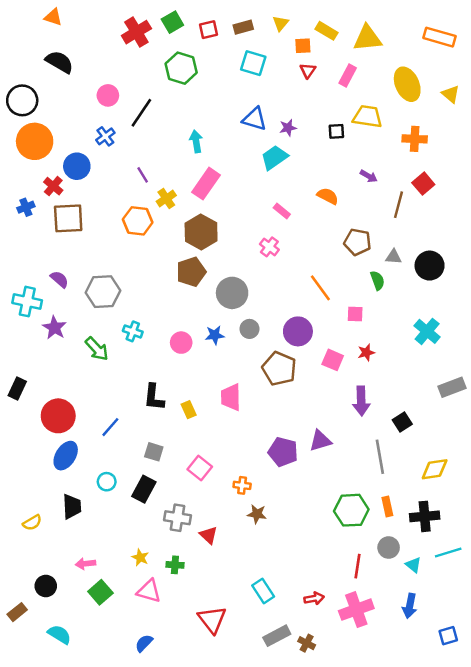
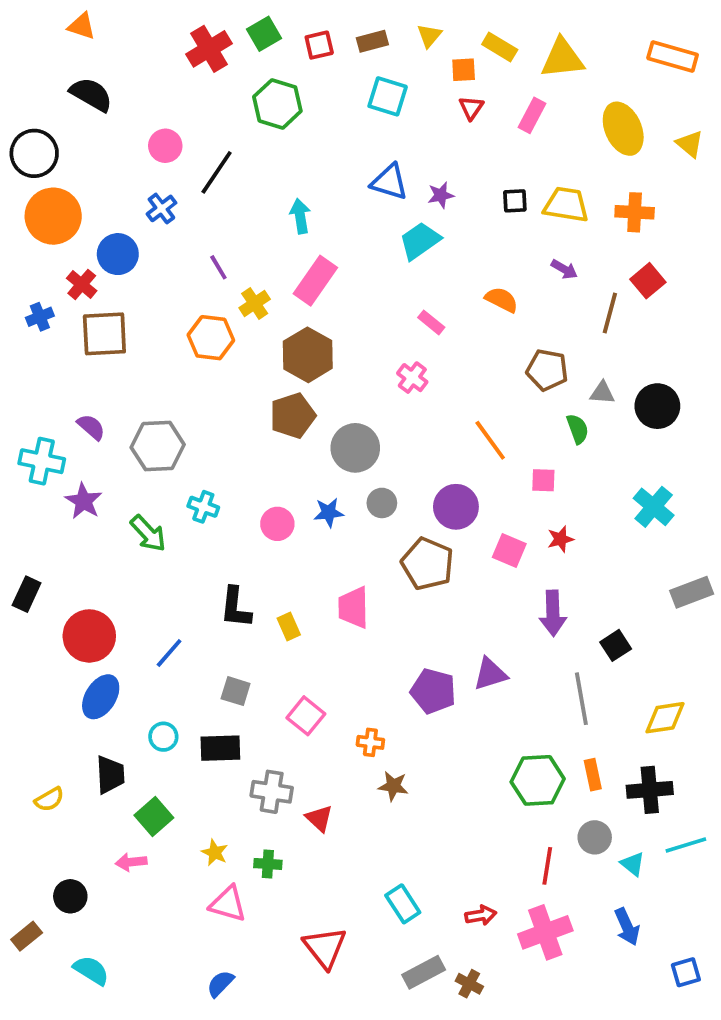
yellow trapezoid: (367, 117) -> (566, 205), moved
black rectangle: (144, 489) -> (220, 748), turned 60
green square: (100, 592) -> (154, 816), moved
blue arrow: (410, 606) -> (627, 927), turned -35

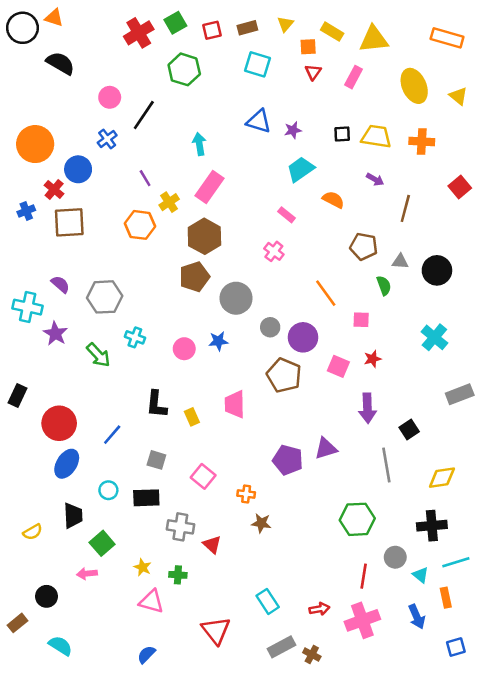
black circle: (34, 153) -> (22, 28), moved
cyan trapezoid: (420, 241) -> (300, 169), moved
red square: (648, 281) -> (460, 187), moved
gray circle: (382, 503) -> (270, 327), moved
orange rectangle: (593, 775) -> (446, 598), moved

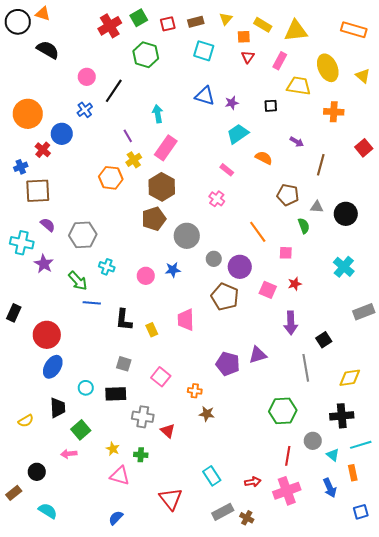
yellow trapezoid: (376, 136) -> (299, 86), moved
purple line: (145, 178) -> (128, 136), moved
brown square: (69, 222) -> (38, 191), moved
blue line: (112, 435) -> (92, 303), moved, turned 54

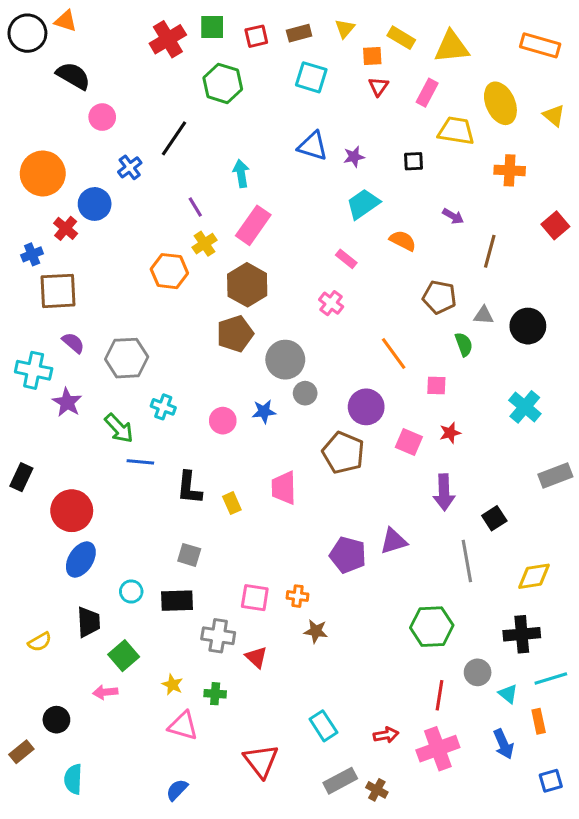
green square: (139, 18) -> (212, 27), turned 30
pink circle: (87, 77) -> (102, 117), moved
gray circle: (214, 259) -> (305, 393), moved
pink square: (161, 377) -> (255, 598), moved, turned -30
cyan semicircle: (48, 511) -> (73, 779), turned -120

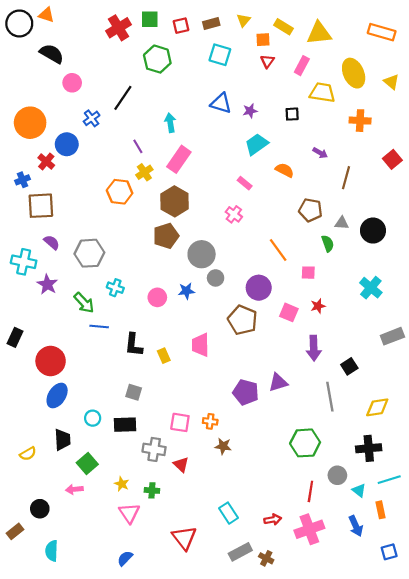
pink triangle: (183, 726) -> (129, 513), turned 40

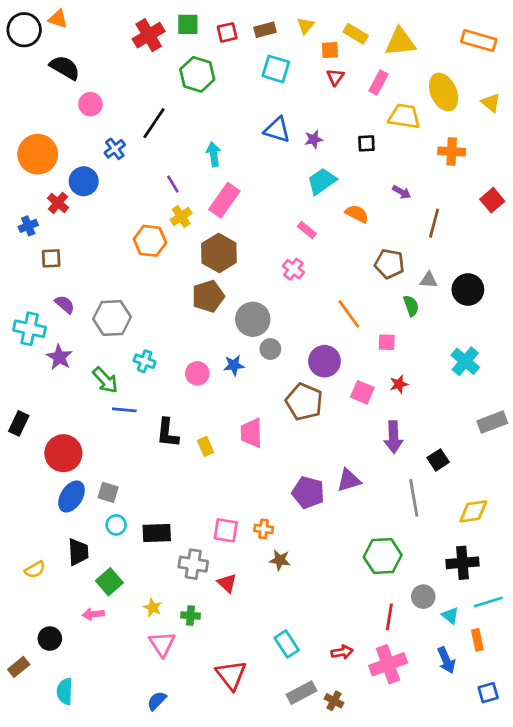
brown square: (41, 206) -> (51, 258), size x0.6
gray square: (134, 392) -> (108, 492), moved

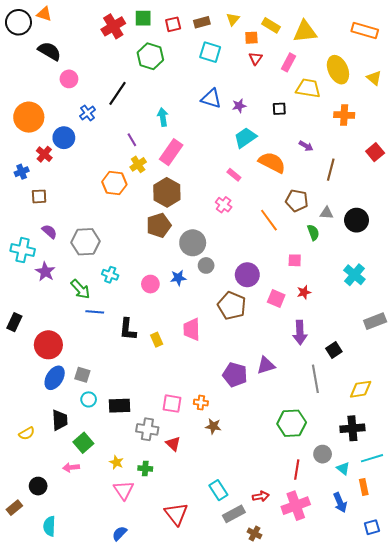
orange semicircle: (357, 214) -> (272, 162), size x1.5
orange line: (349, 314) -> (269, 220), moved
gray rectangle: (301, 693) -> (234, 514), moved

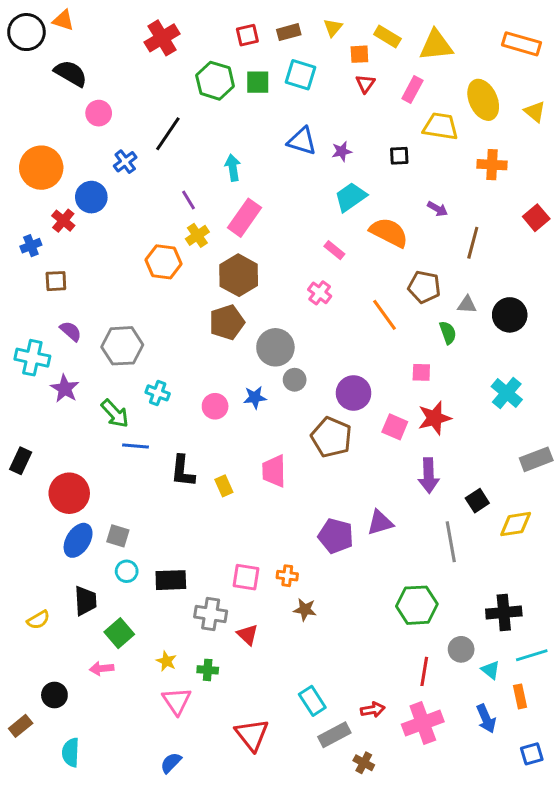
green square: (143, 18) -> (258, 82), moved
red star: (304, 292) -> (435, 418), size x1.6
yellow diamond: (361, 389) -> (516, 524), moved

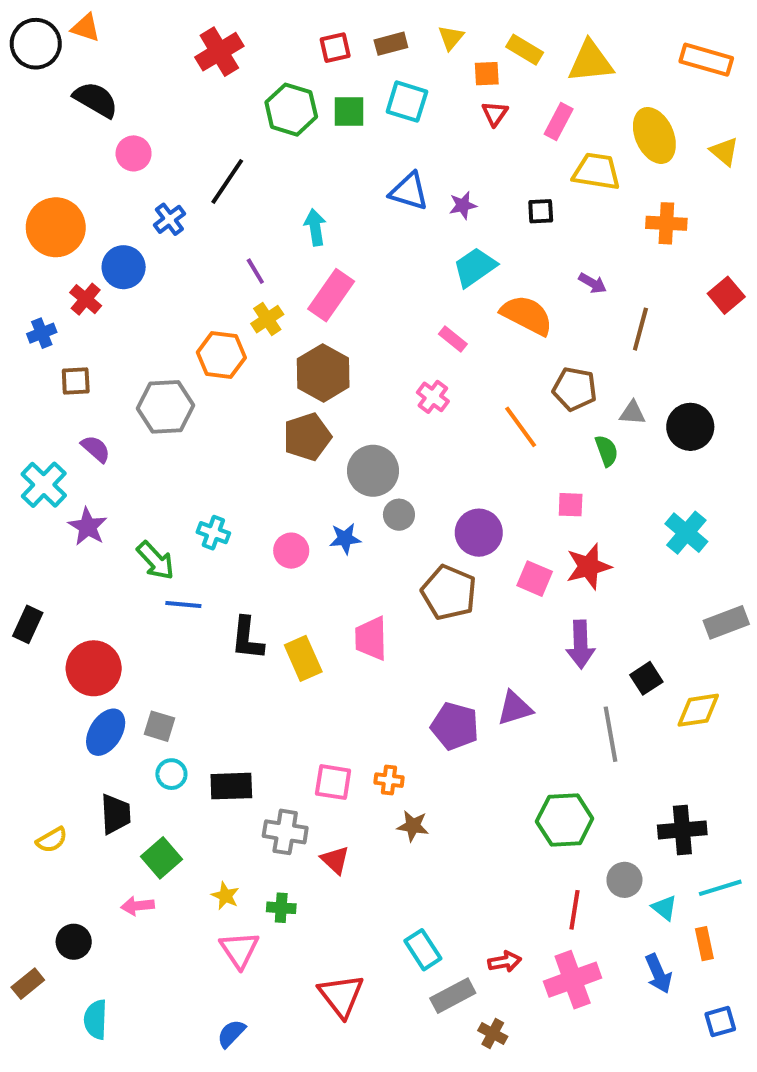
gray hexagon: (122, 346) -> (165, 407), moved
cyan cross: (32, 358) -> (44, 485), turned 32
yellow rectangle: (224, 486) -> (303, 658), size x1.5

